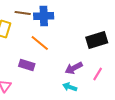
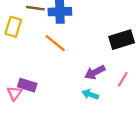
purple rectangle: (27, 65) -> (27, 85), moved

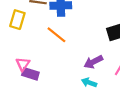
pink triangle: (14, 93) -> (23, 64), moved

